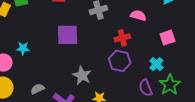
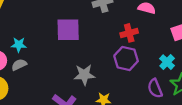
gray star: (82, 75) -> (84, 75), turned -30
gray semicircle: (37, 89) -> (19, 65), moved

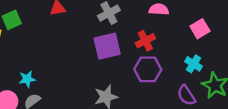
purple square: (68, 30) -> (107, 46), moved

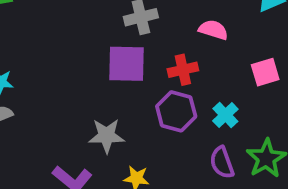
cyan cross: (193, 64) -> (225, 115), moved

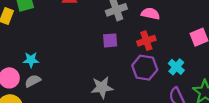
pink semicircle: (213, 30) -> (150, 14), moved
purple square: (126, 64) -> (110, 40), size x0.6

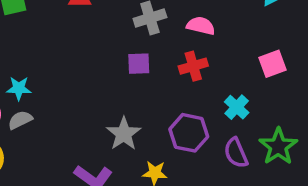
purple hexagon: (145, 68) -> (189, 133), moved
gray star: (102, 87) -> (124, 134), turned -30

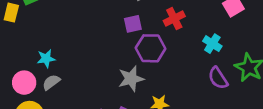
purple hexagon: (189, 133) -> (151, 48), moved
gray star: (124, 134) -> (131, 79), turned 30

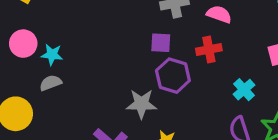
pink circle: (24, 83) -> (23, 44), moved

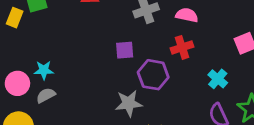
purple square: (161, 43) -> (125, 50), moved
pink circle: (23, 44) -> (17, 83), moved

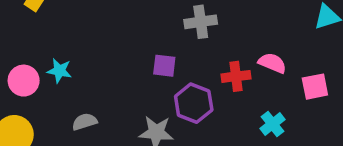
pink semicircle: (187, 15) -> (272, 63), moved
gray semicircle: (46, 95) -> (85, 122), moved

